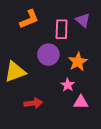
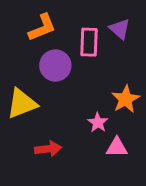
purple circle: (48, 55) -> (55, 65), moved
orange star: (78, 62) -> (126, 99), moved

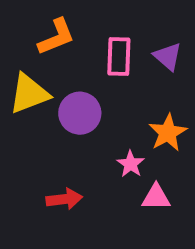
purple triangle: (120, 29) -> (168, 56), moved
purple circle: (55, 65) -> (80, 113), moved
yellow triangle: (22, 103) -> (29, 94), moved

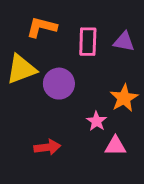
orange L-shape: (56, 37) -> (42, 27), turned -144
purple triangle: (168, 56) -> (124, 42), turned -30

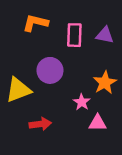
yellow triangle: (21, 69) -> (18, 90), moved

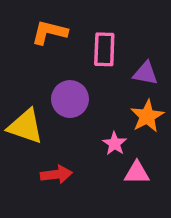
purple triangle: (105, 35) -> (145, 73), moved
yellow triangle: (18, 90) -> (25, 126), turned 40

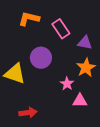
pink rectangle: (104, 49) -> (61, 29), turned -36
red arrow: (56, 174) -> (28, 113), moved

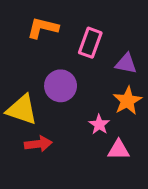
pink rectangle: (61, 29) -> (90, 43), turned 54
red arrow: (28, 113) -> (38, 144), moved

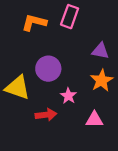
pink rectangle: (90, 43) -> (70, 17), moved
pink star: (99, 124) -> (68, 96), moved
red arrow: (38, 144) -> (46, 115), moved

